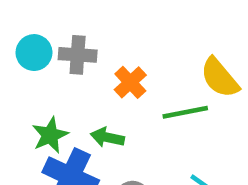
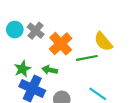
gray cross: (78, 55) -> (36, 31), turned 35
orange cross: (130, 82) -> (61, 44), size x1.5

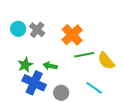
yellow semicircle: (103, 42) -> (106, 61), moved
orange cross: (61, 44) -> (72, 35), moved

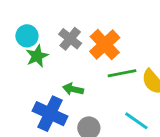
gray cross: (37, 30) -> (70, 39), moved
green star: (25, 65) -> (37, 56), moved

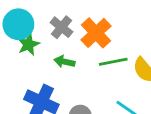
cyan circle: (27, 36) -> (18, 24), size x1.4
green arrow: (73, 89) -> (64, 62), moved

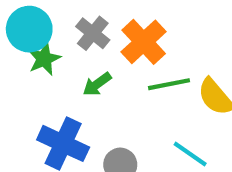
green arrow: (64, 62) -> (97, 84), turned -48

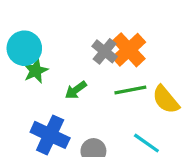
gray cross: (93, 33) -> (105, 51), moved
orange cross: (144, 42) -> (129, 50), moved

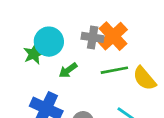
cyan circle: (24, 48) -> (49, 42), moved
gray cross: (105, 51) -> (93, 37), turned -30

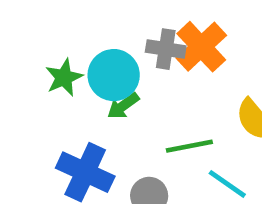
cyan circle: (49, 42) -> (114, 75), moved
green line: (114, 70) -> (189, 146), moved

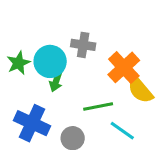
orange cross: (201, 47) -> (124, 67), moved
green arrow: (123, 106) -> (56, 81), turned -35

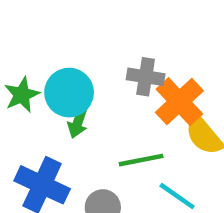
gray cross: (83, 45) -> (146, 77), moved

